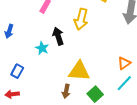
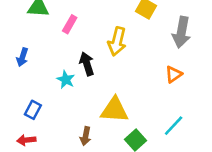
orange triangle: (124, 63) -> (174, 74), moved
brown arrow: (66, 91) -> (85, 136), moved

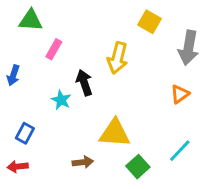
pink rectangle: (70, 24) -> (54, 49), moved
brown arrow: (85, 136) -> (83, 162), turned -108

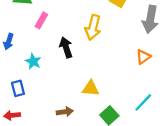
cyan star: (61, 100) -> (33, 61), moved
blue rectangle: (25, 133) -> (18, 88), turned -42
yellow triangle: (115, 133) -> (91, 88), size x0.7

